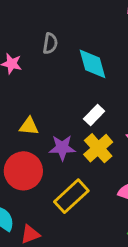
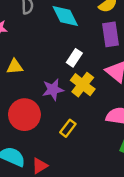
yellow triangle: (29, 126) -> (15, 67), moved
yellow rectangle: (71, 196) -> (68, 128), size x0.6

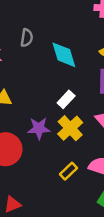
yellow rectangle: (68, 128) -> (69, 171), moved

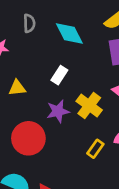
white rectangle: (66, 99) -> (59, 75), moved

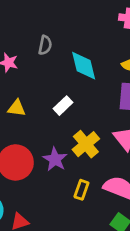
purple star: (58, 111) -> (55, 159), moved, turned 30
yellow rectangle: (95, 149) -> (81, 190), turned -30

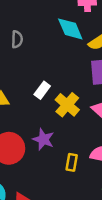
cyan diamond: (84, 66) -> (70, 29), moved
yellow cross: (86, 144) -> (67, 105), moved

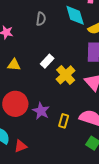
gray semicircle: (17, 39) -> (41, 19), moved
purple star: (43, 139) -> (41, 111), moved

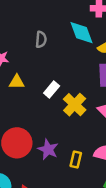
yellow triangle: (14, 65) -> (17, 82), moved

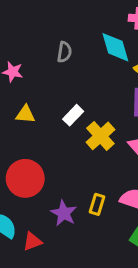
yellow triangle: (17, 82) -> (25, 114), moved
purple star: (48, 149) -> (64, 213), moved

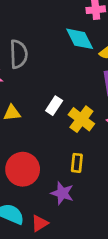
gray semicircle: (64, 52) -> (19, 54), moved, size x1.5
yellow rectangle: (97, 204) -> (77, 163), moved

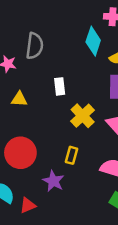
cyan diamond: (80, 39) -> (93, 41), turned 36
white rectangle: (54, 106) -> (60, 86), moved, turned -49

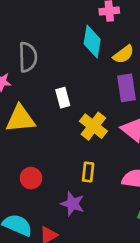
yellow triangle: (19, 99) -> (20, 119), size x1.6
red circle: (20, 153) -> (31, 178), size x0.6

